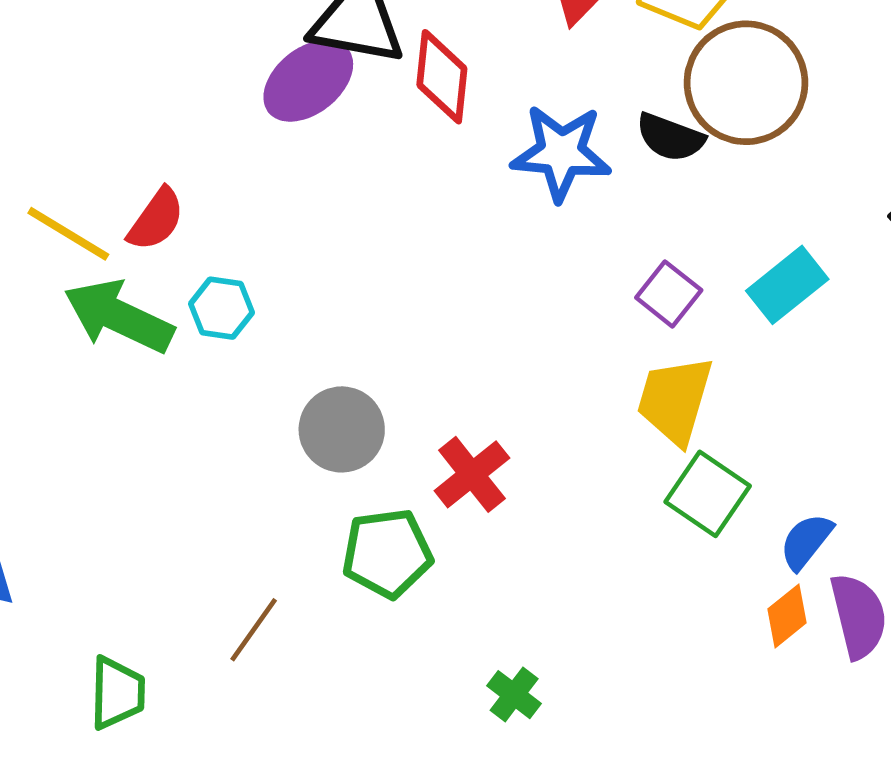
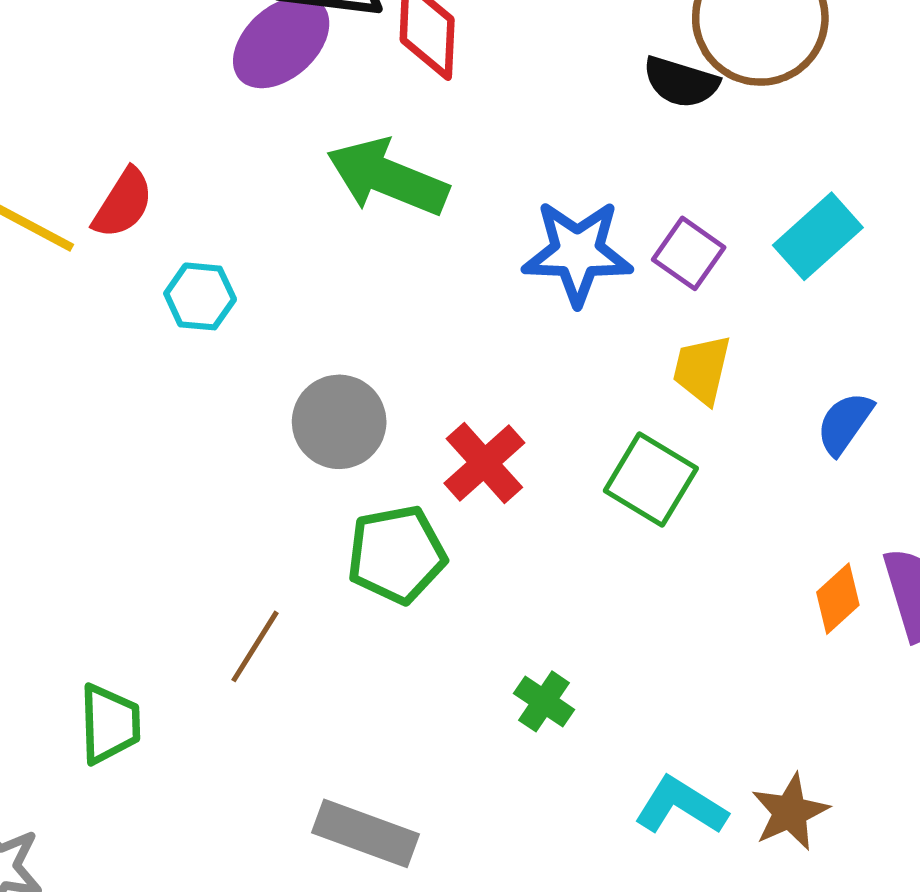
blue star: (561, 153) -> (577, 252), moved
green arrow: (119, 316) -> (387, 177), moved
yellow trapezoid: (675, 400) -> (702, 369), size x0.7
green square: (708, 494) -> (651, 479), moved
blue semicircle: (806, 541) -> (845, 423), moved

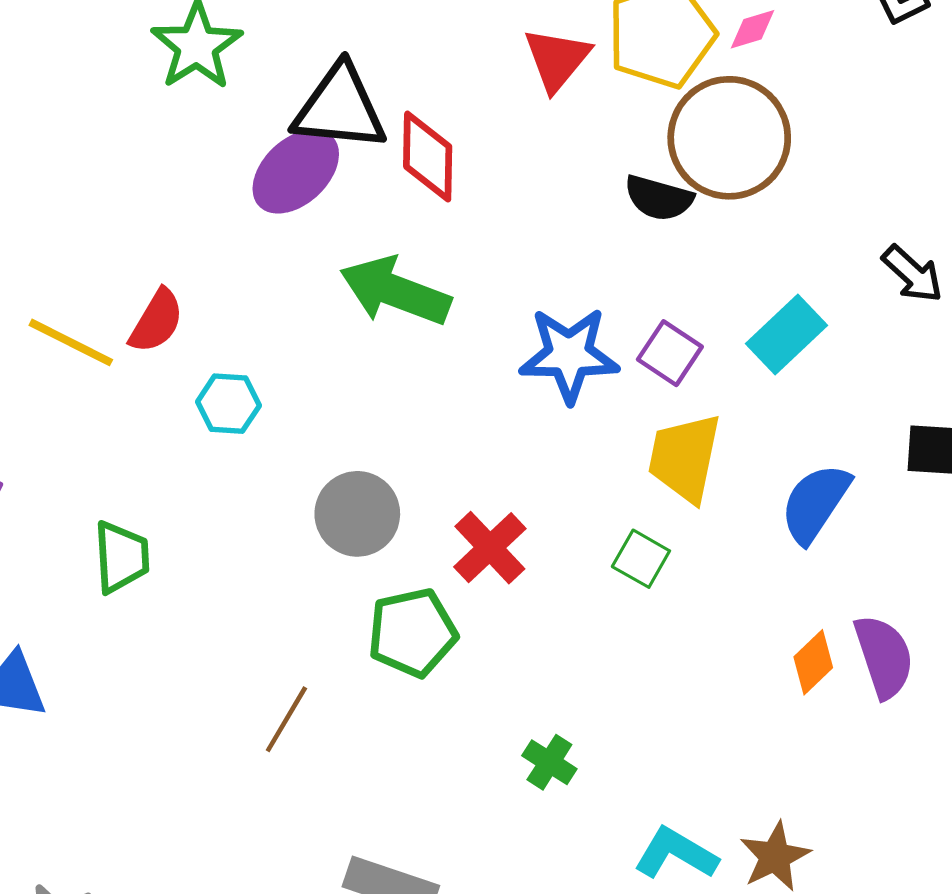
yellow trapezoid: (702, 369) -> (685, 458), size x1.4
blue semicircle: (845, 423) -> (815, 503), size x1.4
green square: (651, 479) -> (641, 559), size x0.7
green trapezoid: (110, 724) -> (121, 557), moved

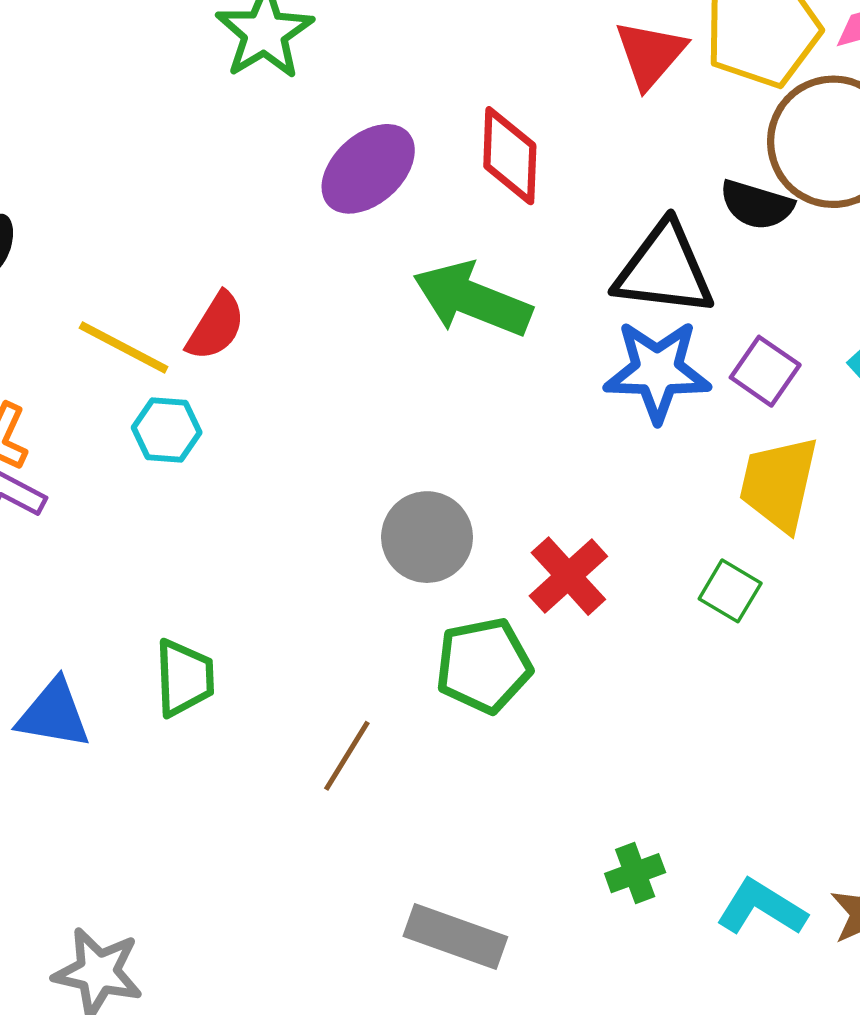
black triangle: (340, 108) -> (664, 270), moved
cyan hexagon: (228, 404) -> (167, 430), moved
green trapezoid: (121, 557) -> (184, 678), moved
green cross: (549, 762) -> (635, 873), moved, turned 36

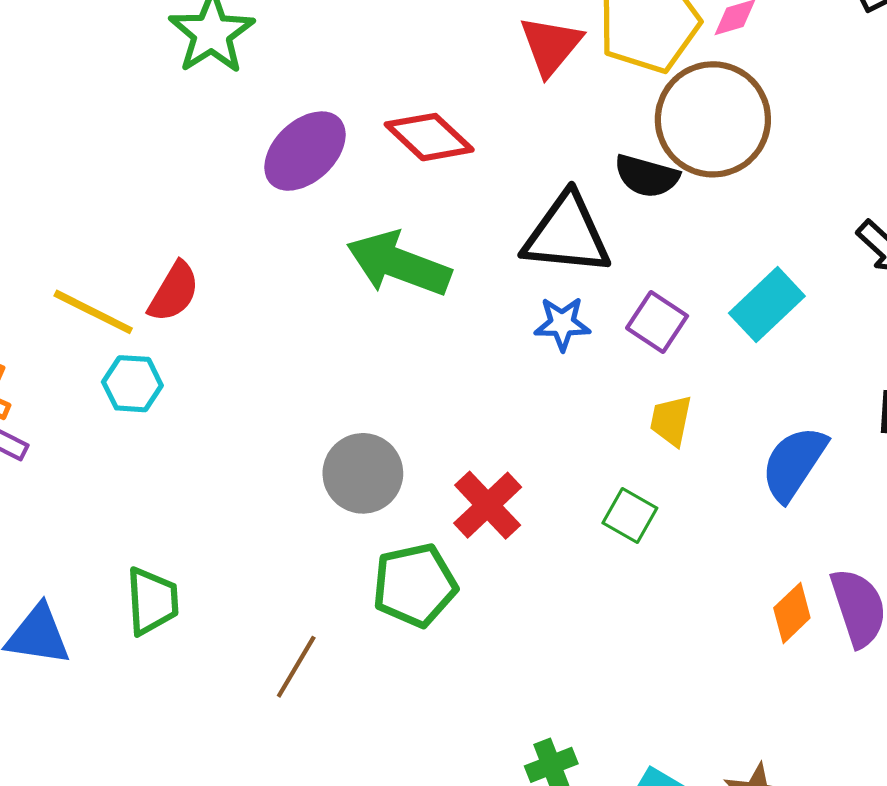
red diamond: (510, 156) -> (429, 137), turned -48
blue star: (657, 371) -> (562, 324), size x0.6
yellow trapezoid: (779, 484) -> (671, 421), size x0.6

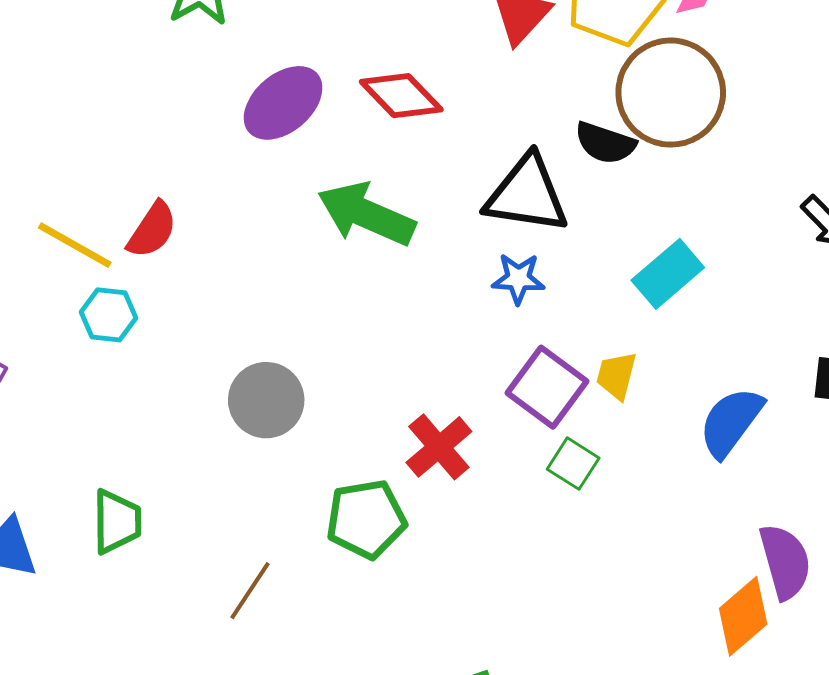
cyan rectangle: (767, 305) -> (668, 274), moved
purple square: (657, 322) -> (547, 387), moved, size x1.4
gray circle: (363, 473) -> (266, 400), moved
orange diamond: (792, 613) -> (743, 616), moved, size x1.4

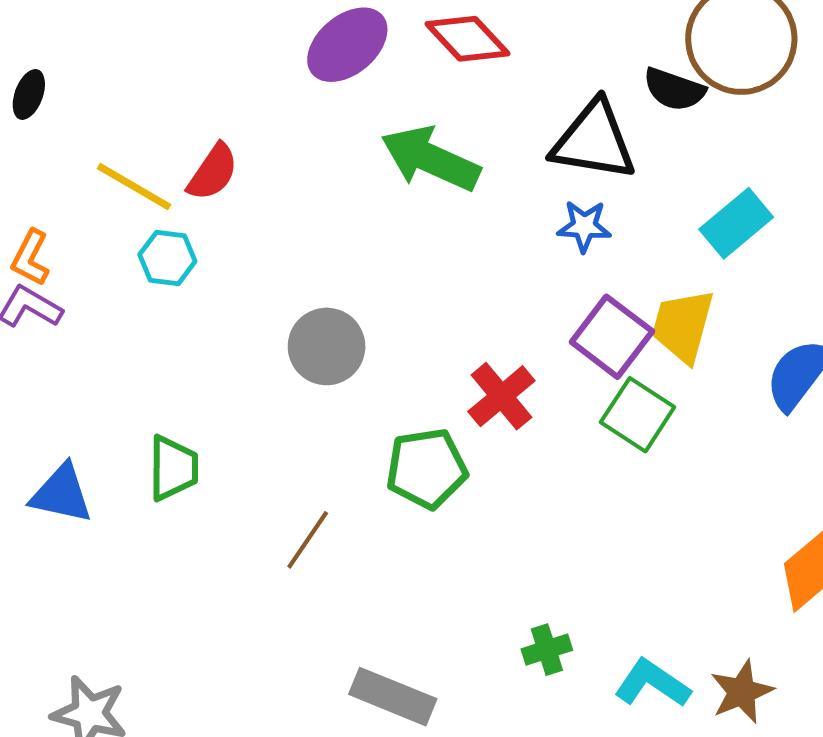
yellow trapezoid: (616, 376) -> (683, 326), size x1.5
green square: (573, 464) -> (638, 415), size x1.4

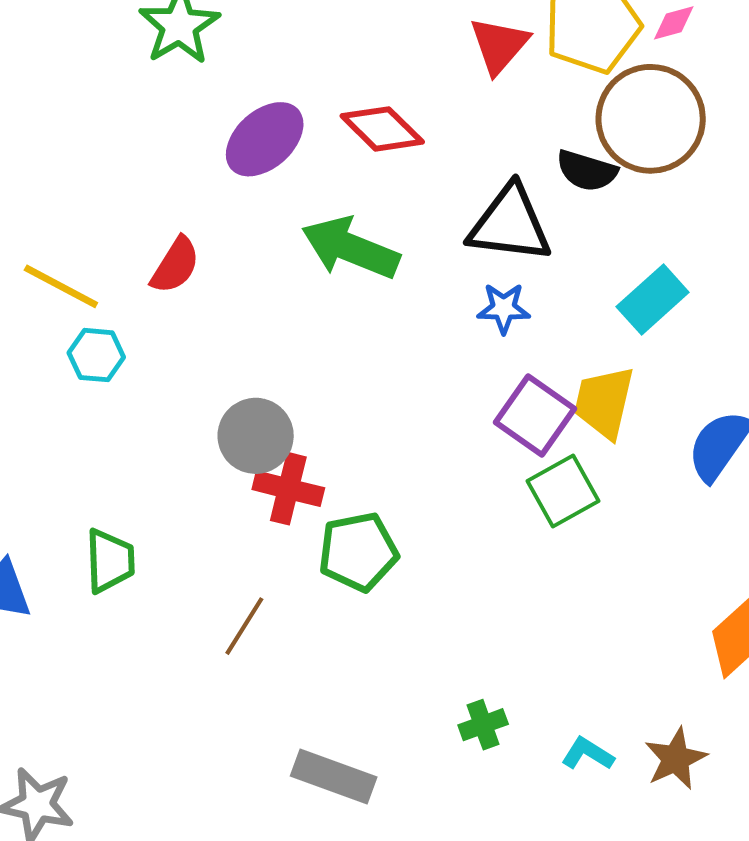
red semicircle: (213, 172) -> (175, 265), moved
red cross: (501, 396) -> (288, 489), moved, turned -34
green square: (638, 415) -> (563, 491), turned 30
cyan L-shape: (652, 683) -> (588, 754), size x0.7

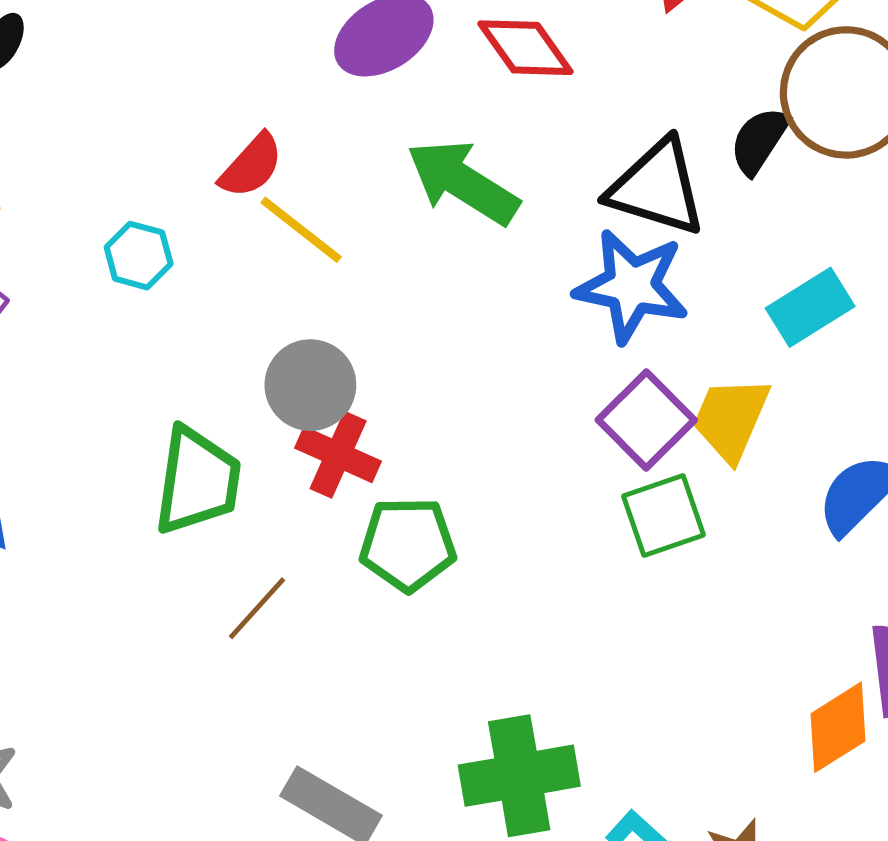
black semicircle: (587, 171) -> (759, 141), turned 96
yellow line: (61, 286) -> (301, 230), moved
blue star: (504, 308) -> (632, 286), size x1.8
green trapezoid: (110, 561) -> (197, 481), moved, size x1.4
green cross: (483, 725) -> (519, 776), size x2.0

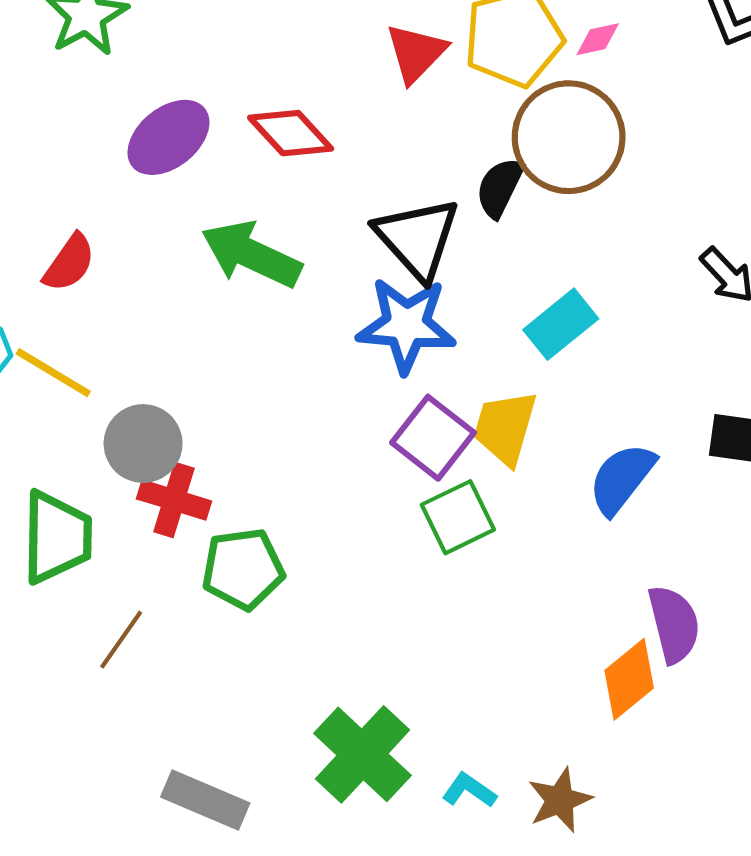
black triangle: (657, 188) -> (417, 238), turned 38
yellow line: (301, 230) -> (53, 373), moved
green cross: (519, 776) -> (363, 754), turned -30

